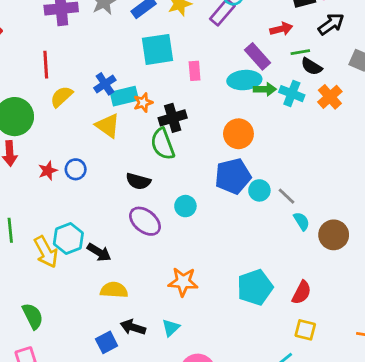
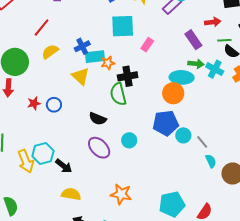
red line: (46, 65) -> (42, 27), turned 36
pink rectangle: (195, 71) -> (147, 45), turned 32
cyan ellipse: (244, 80) -> (182, 77), moved

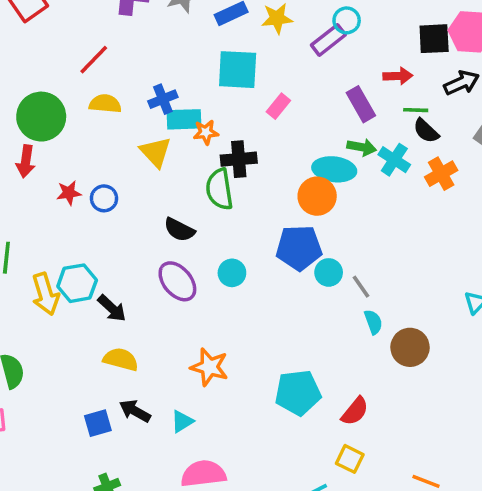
yellow semicircle: (50, 52) -> (105, 104), turned 36

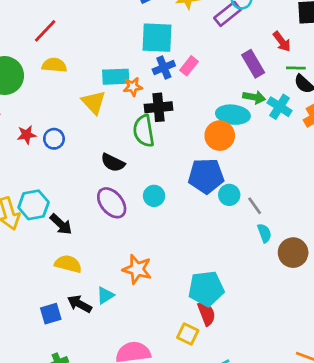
red arrow: (398, 76) -> (282, 42), turned 55
blue cross: (163, 99) -> (164, 68), moved
red semicircle: (355, 411) -> (206, 314), moved, turned -60
cyan triangle: (182, 421) -> (105, 295), moved
yellow square: (350, 459) -> (188, 334), moved

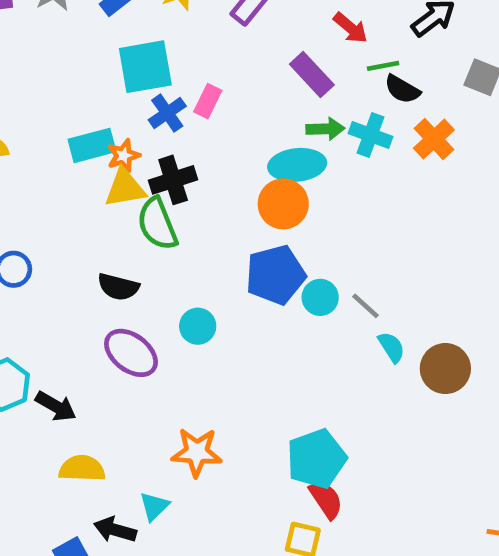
yellow triangle: (94, 102) -> (125, 188), moved, turned -44

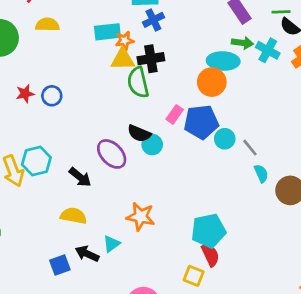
pink rectangle: (208, 101) -> (175, 114), moved
black semicircle: (118, 287) -> (139, 133), moved
black arrow: (56, 406) -> (80, 177), moved

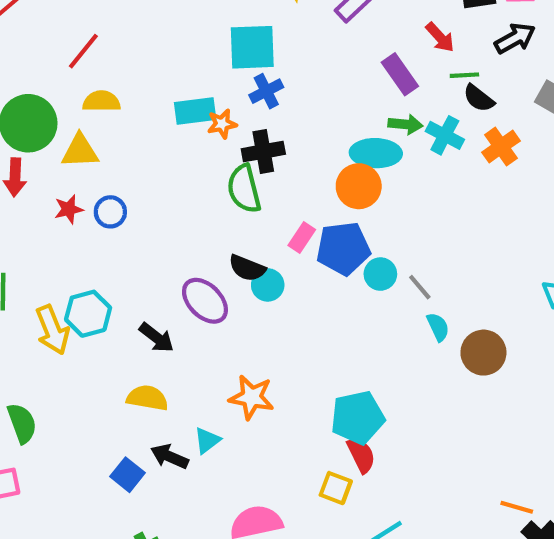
yellow triangle: (123, 59) -> (80, 151), moved
blue square: (60, 265) -> (128, 475), turned -30

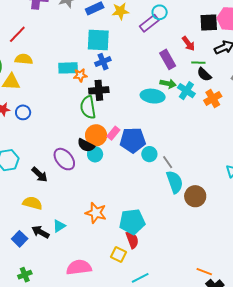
orange circle: (359, 186) -> (96, 135), moved
cyan semicircle: (438, 327) -> (175, 182), size x1.6
orange star: (252, 397) -> (96, 213), moved

